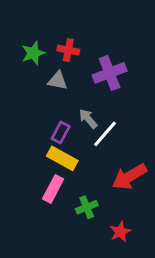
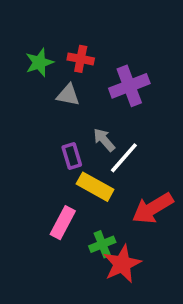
purple rectangle: (61, 132) -> (72, 156), turned -45
yellow rectangle: (62, 158) -> (95, 187), moved
red star: (120, 232) -> (122, 264), moved, size x1.5

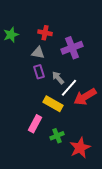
green star: (39, 63) -> (11, 35), moved
purple rectangle: (72, 156) -> (39, 72), moved
red arrow: (153, 208) -> (85, 97), moved
red star: (122, 264) -> (80, 148), moved

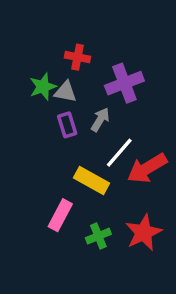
green star: (11, 35) -> (43, 87), moved
gray arrow: (58, 78) -> (100, 120), moved, turned 72
red star: (80, 148) -> (144, 233), moved

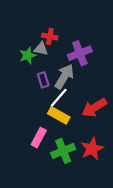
gray triangle: (65, 92) -> (41, 49), moved
gray arrow: (100, 120) -> (64, 77), size x1.6
white line: (119, 153) -> (59, 98), moved
green cross: (98, 236) -> (63, 151), size x1.5

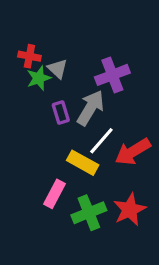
red cross: (50, 37) -> (29, 56), moved
gray triangle: (41, 49) -> (58, 69), turned 32
white line: (59, 98) -> (101, 141), moved

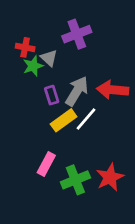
purple cross: (112, 75) -> (77, 34), moved
red arrow: (133, 152) -> (113, 90), moved, turned 36
yellow rectangle: (83, 163) -> (64, 120), moved, turned -65

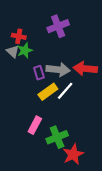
gray triangle: (49, 58) -> (13, 51), moved
gray arrow: (77, 91) -> (58, 70), turned 65
red star: (110, 177) -> (73, 154), moved

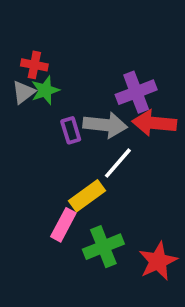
purple cross: (58, 26) -> (136, 92), moved
gray triangle: (13, 51) -> (23, 92), turned 40
yellow rectangle: (48, 92) -> (87, 196), moved
red star: (73, 154) -> (158, 261), moved

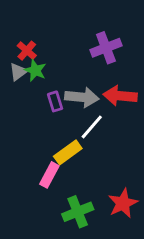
red cross: (34, 65) -> (27, 51), turned 30
green star: (45, 90) -> (35, 70), turned -30
purple cross: (136, 92) -> (106, 48), moved
green cross: (103, 247) -> (78, 212), moved

